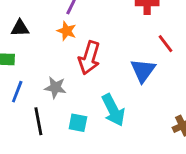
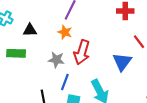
gray star: (55, 87) -> (56, 60), moved
blue line: (17, 92) -> (65, 82), moved

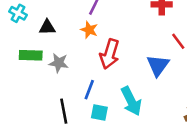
gray star: (56, 60) -> (59, 63), moved

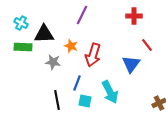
black triangle: (47, 27) -> (44, 34), size x1.5
orange star: (89, 30) -> (71, 46), moved
green rectangle: (31, 55) -> (23, 47), moved

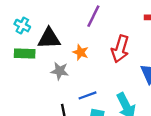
red arrow: (93, 55) -> (120, 49), moved
blue line: (77, 83) -> (88, 95), turned 49

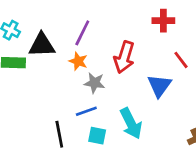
purple line: (93, 16) -> (82, 33), moved
gray star: (60, 71) -> (94, 83), moved

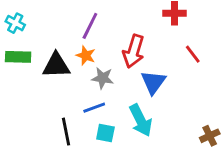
black triangle: (42, 45) -> (56, 65), moved
blue triangle: (159, 86) -> (153, 82), moved

